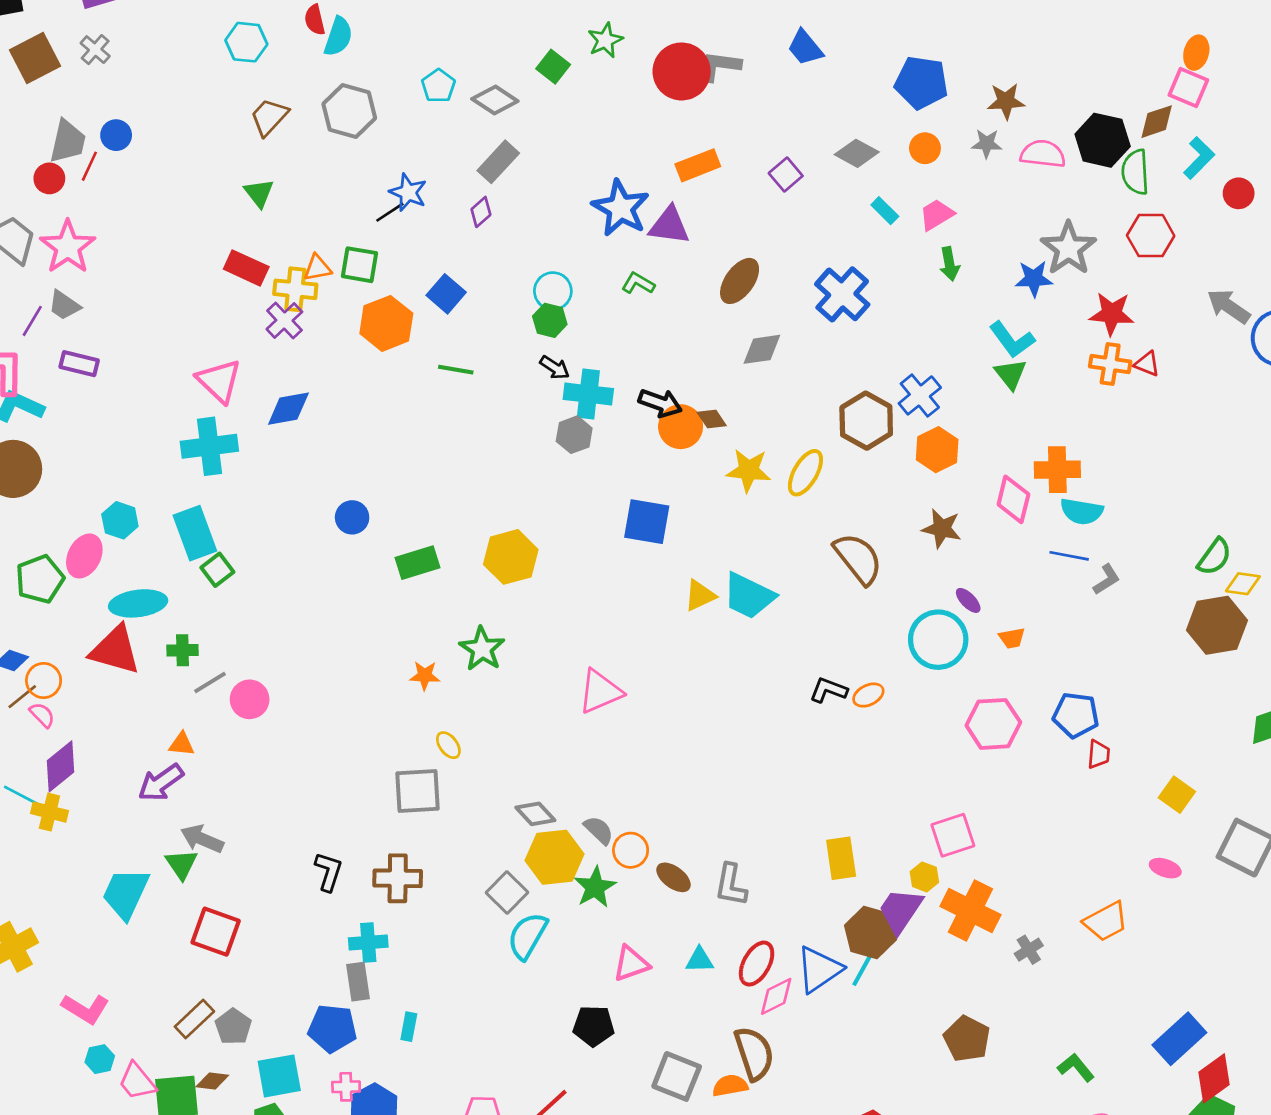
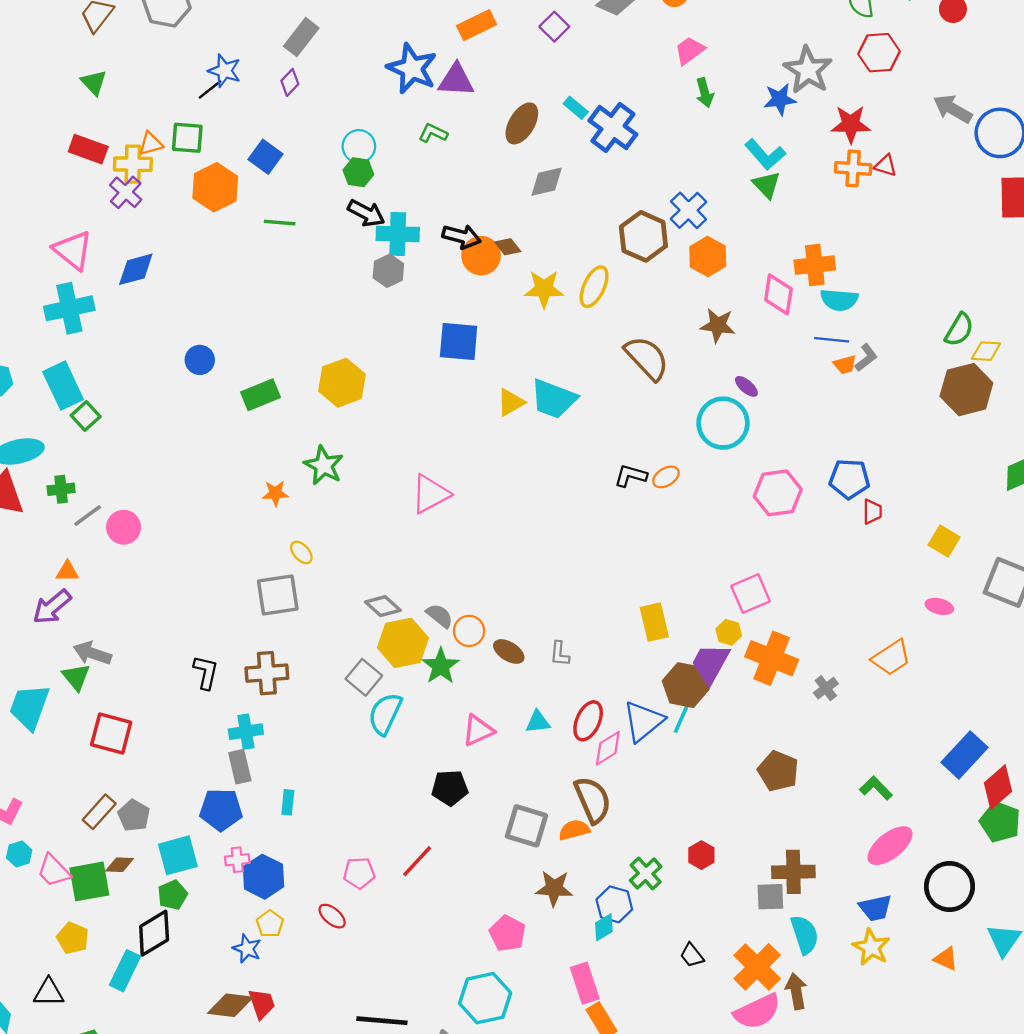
cyan rectangle: (885, 211) -> (576, 108), moved
black arrow: (555, 367) -> (366, 213), size x1.4
orange trapezoid: (1012, 638) -> (845, 365), moved
gray L-shape: (731, 885) -> (560, 654), size x0.7

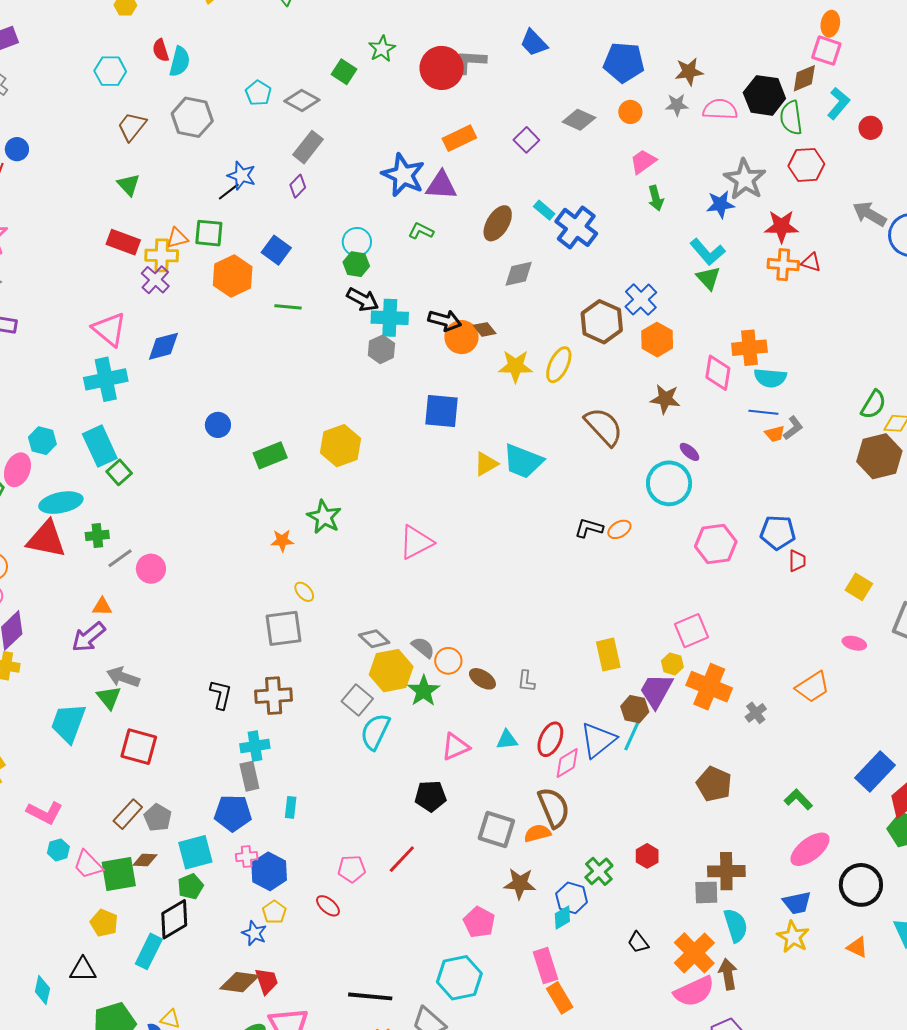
brown hexagon: (686, 685) -> (635, 709), size x0.7

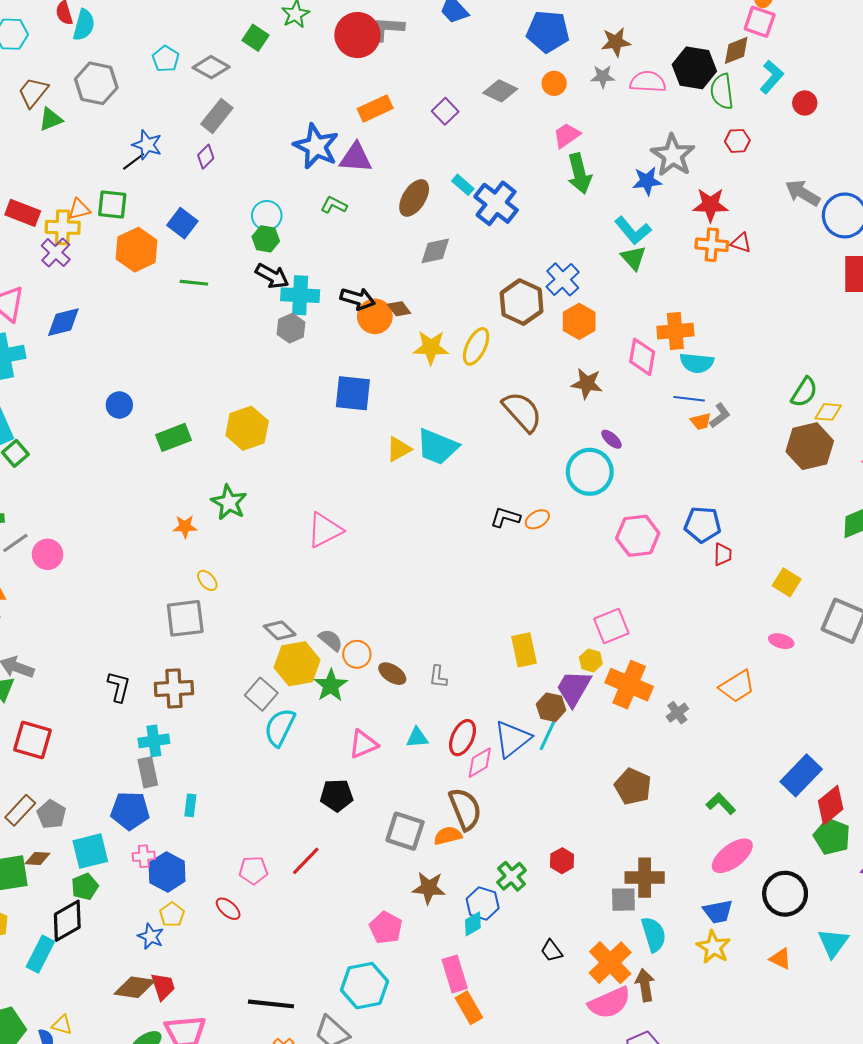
red hexagon: (806, 165) -> (737, 141), size x0.7
green triangle: (129, 185) -> (51, 119), moved, turned 50
green arrow: (656, 198) -> (579, 174), size x1.5

